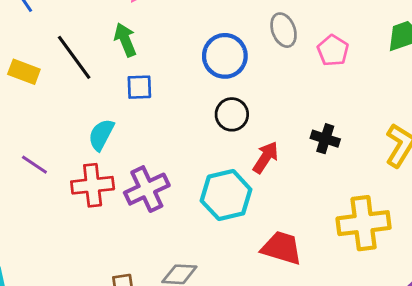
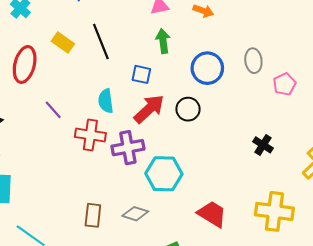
green arrow: (125, 40) -> (163, 41), moved
black circle: (232, 114) -> (188, 109), moved
cyan semicircle: (101, 135) -> (106, 101), turned -50
red arrow: (266, 157) -> (149, 109), moved, size x1.4
cyan hexagon: (226, 195) -> (164, 174), moved

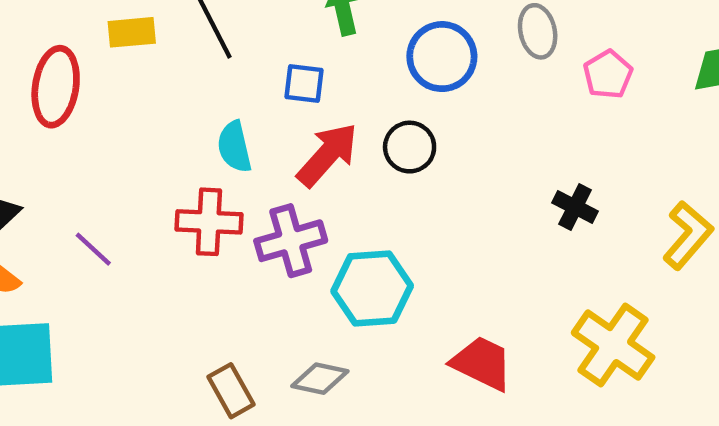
yellow rectangle: (63, 42) -> (132, 32), turned -35
purple line: (53, 110) -> (93, 249), moved
yellow cross: (274, 211) -> (613, 345), turned 33
brown rectangle: (93, 215) -> (231, 391), turned -30

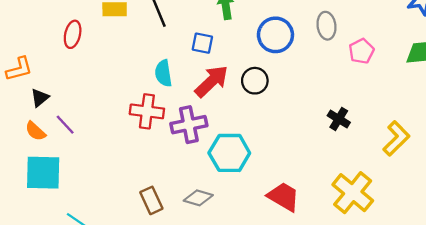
red ellipse: (56, 87) -> (73, 34), size x0.7
purple line: (93, 249) -> (65, 125), moved

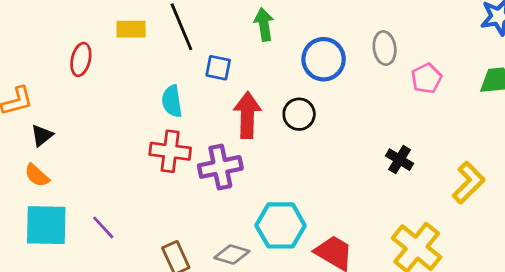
blue square: (202, 43) -> (218, 68), moved
cyan semicircle: (163, 73) -> (172, 101), moved
red arrow: (212, 81) -> (247, 115), turned -45
purple line: (65, 125) -> (103, 227), moved
cyan hexagon: (229, 153) -> (281, 225), moved

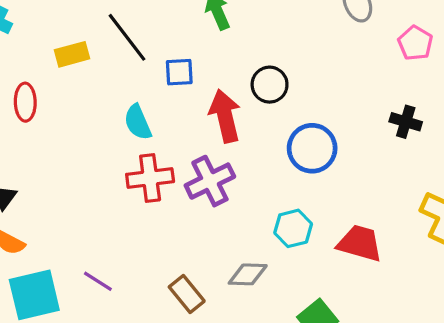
blue circle: (324, 59) -> (312, 148), moved
pink pentagon: (426, 78) -> (415, 43), moved
black circle: (299, 114) -> (270, 85), moved
cyan hexagon: (281, 225) -> (293, 228), size x0.7

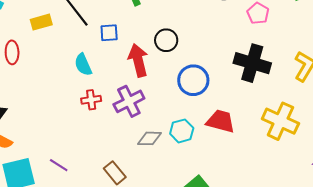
black cross: (406, 122) -> (252, 63), size x1.8
red cross: (150, 178) -> (91, 100), size x0.7
red trapezoid: (360, 243) -> (221, 121), moved
gray diamond: (248, 274) -> (149, 138), moved

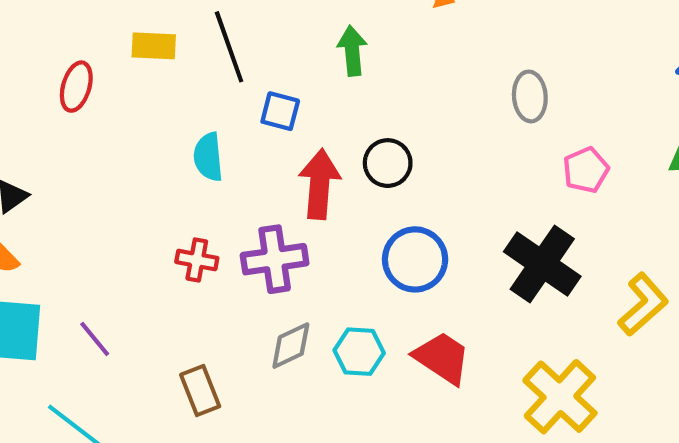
red cross: (91, 100) -> (197, 260), moved
gray diamond: (149, 138) -> (291, 346), turned -45

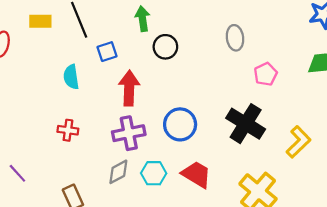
blue square: (280, 111) -> (107, 52), turned -30
black circle: (388, 163) -> (165, 47), moved
purple cross: (275, 259) -> (129, 133), moved

